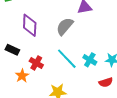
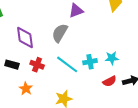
cyan cross: (90, 60) -> (90, 62), turned -32
red cross: (36, 63) -> (37, 65), moved

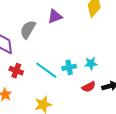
gray semicircle: (60, 33) -> (28, 30), moved

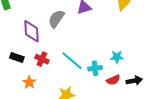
cyan cross: (69, 67) -> (95, 68), moved

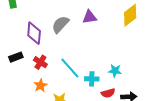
black rectangle: (17, 57) -> (16, 57), turned -48
orange star: (29, 82) -> (40, 85), moved

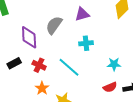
cyan cross: (92, 79) -> (86, 43), moved

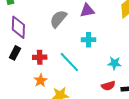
purple diamond: (29, 37) -> (18, 27), moved
black rectangle: (14, 63) -> (15, 53), turned -40
red cross: (39, 65) -> (40, 57), turned -32

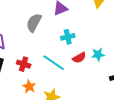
red cross: (40, 57) -> (24, 64), turned 32
red semicircle: (108, 86) -> (79, 58), moved

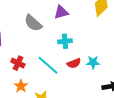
gray semicircle: (34, 23) -> (33, 23), turned -84

